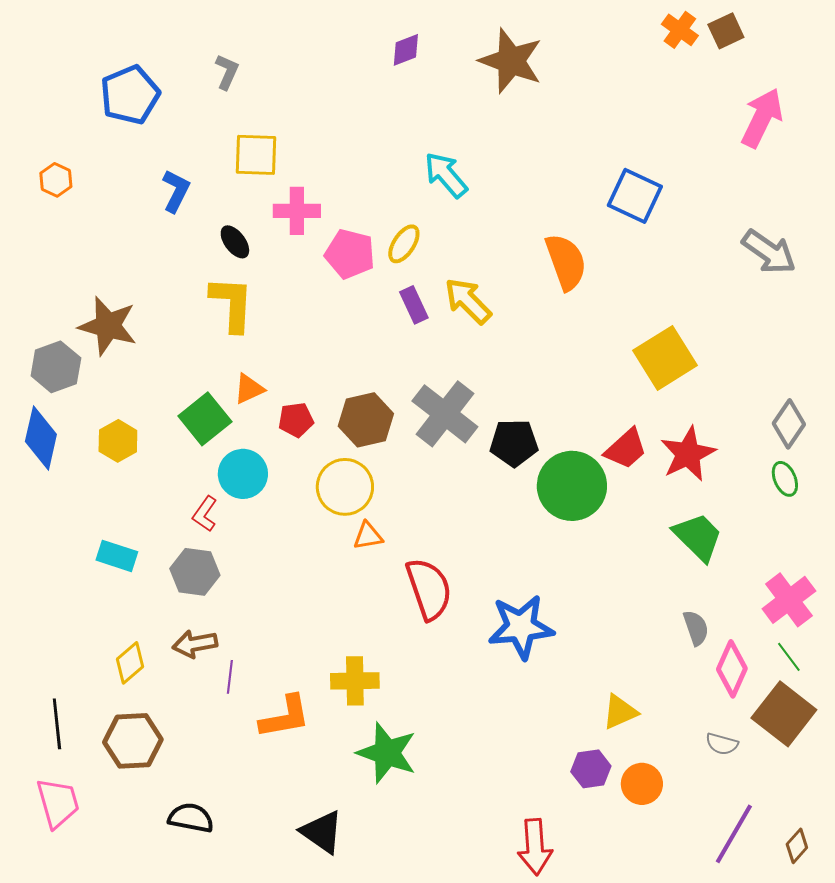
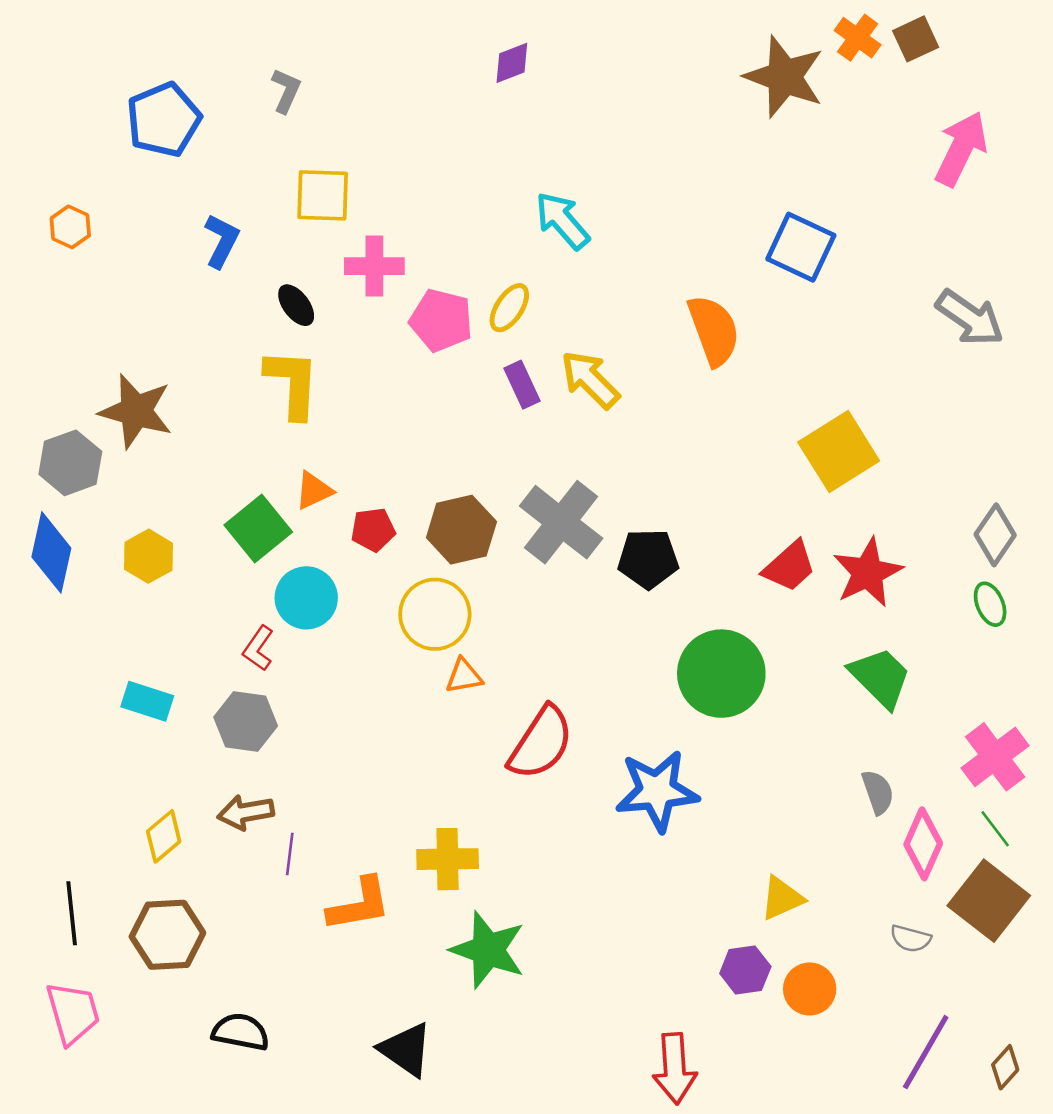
brown star: (511, 61) -> (784, 77), moved
green circle: (572, 486) -> (721, 674), moved
red semicircle: (429, 589) -> (541, 743), turned 52

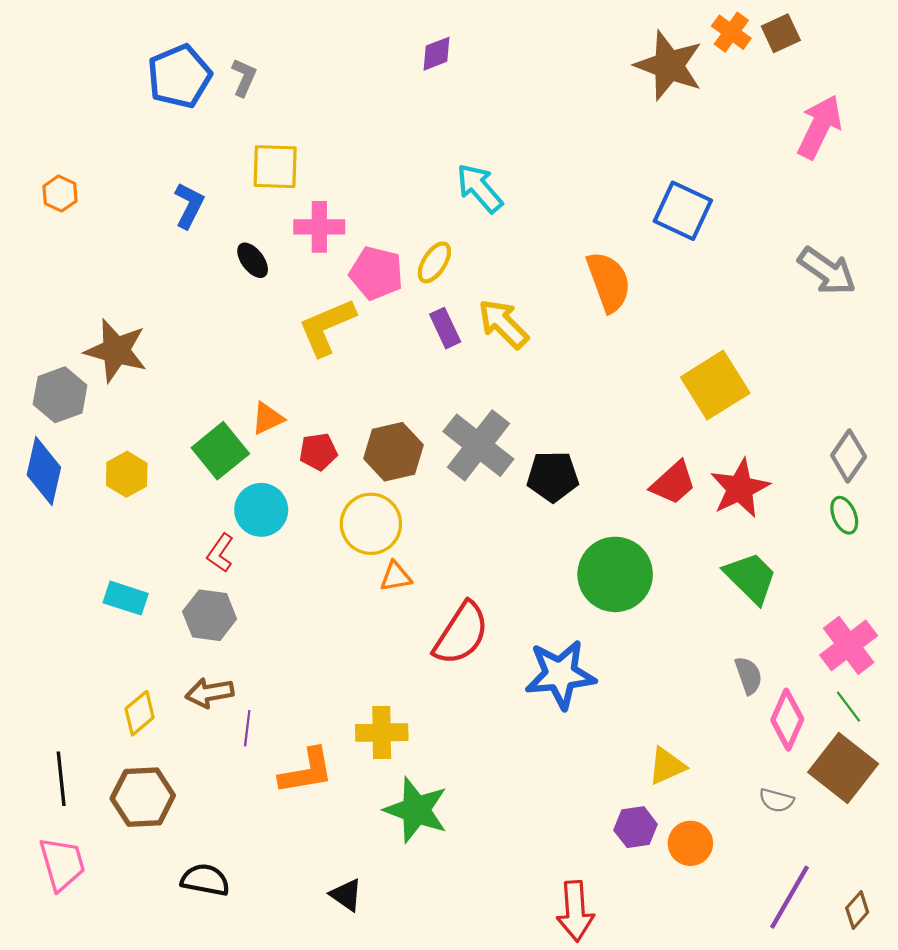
blue pentagon: (164, 120) -> (179, 76), moved
yellow L-shape: (292, 383) -> (327, 327), moved, turned -116
black triangle: (406, 1050) -> (346, 895), size x0.7

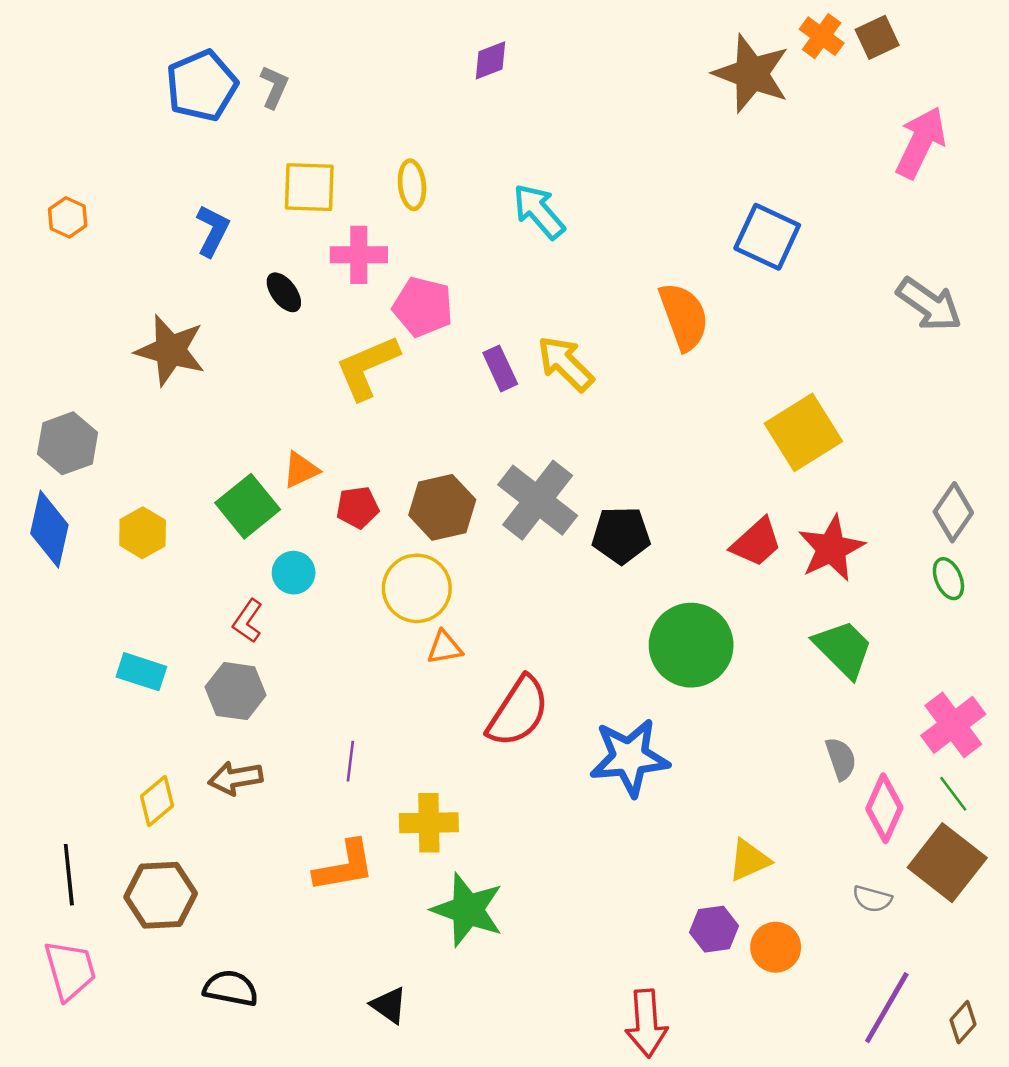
yellow ellipse: (434, 262) -> (412, 185), moved, turned -39
brown star: (116, 351) -> (170, 350), moved
cyan circle: (261, 510) -> (294, 573), size x0.7
purple line: (247, 728) -> (350, 761), moved

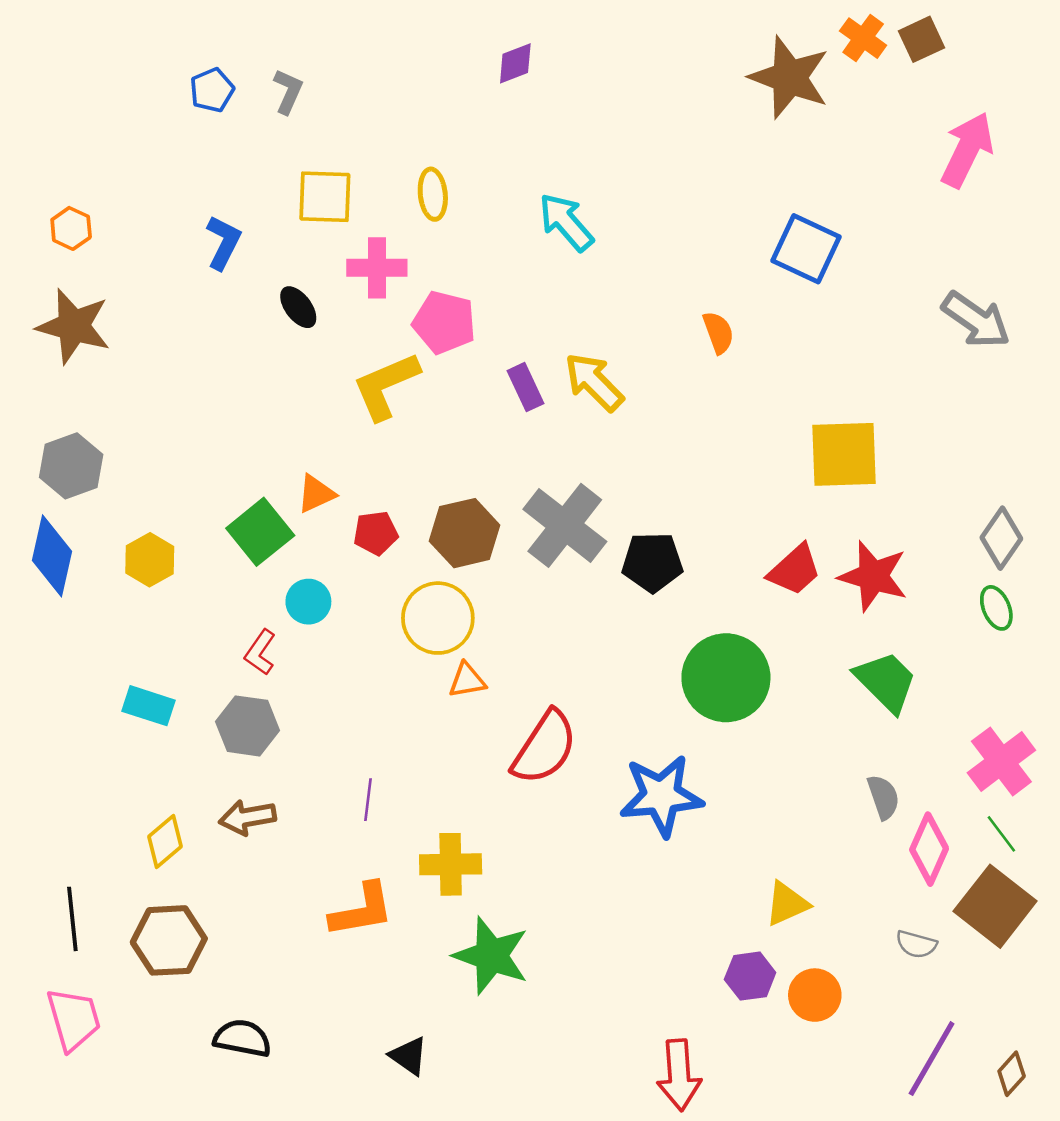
blue pentagon: (202, 86) -> (212, 90), size x0.6
orange semicircle: (684, 316) -> (718, 333), size x0.6
brown star: (170, 350) -> (74, 326), moved
yellow square: (803, 432) -> (844, 454), turned 30
red star: (831, 548) -> (873, 576), turned -30

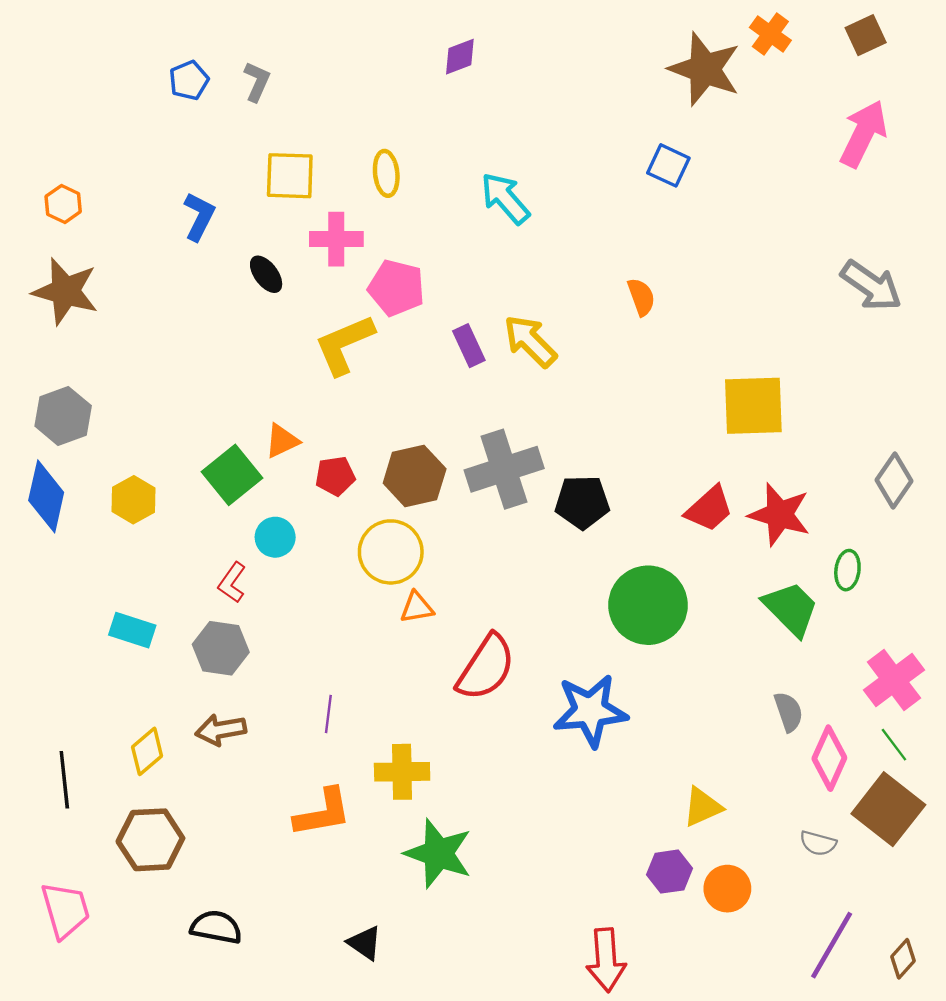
brown square: (921, 39) -> (866, 35), moved
blue square: (806, 249) -> (668, 165), moved, size x0.7
gray cross: (565, 525) -> (504, 469), turned 34
green ellipse: (996, 608) -> (847, 570), moved, turned 30
black line: (72, 919) -> (64, 780), moved

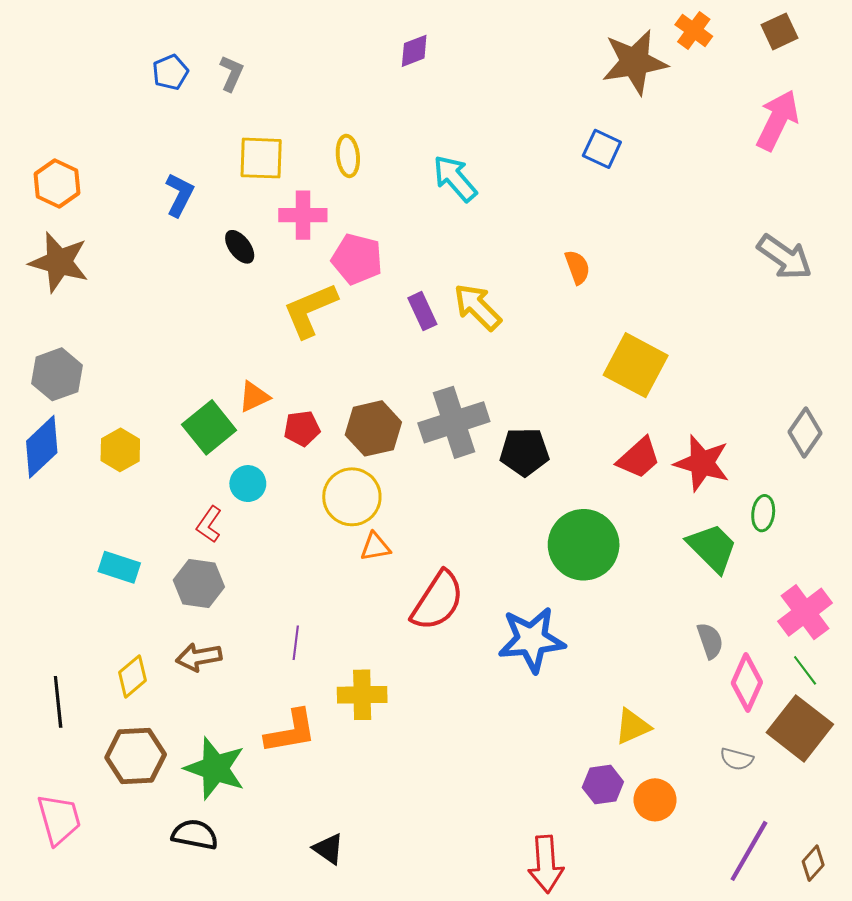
brown star: (705, 69) -> (635, 62), turned -30
orange hexagon: (63, 204) -> (57, 184), size x1.4
yellow square: (753, 406) -> (636, 365), moved, turned 30
blue diamond: (46, 496) -> (42, 447), turned 34
green star: (438, 853) -> (215, 768), moved

